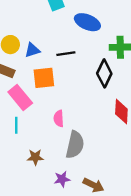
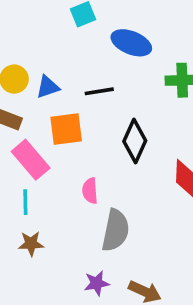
black diamond: (104, 73) -> (135, 141), moved
brown star: (35, 157) -> (31, 244), moved

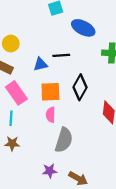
blue triangle: (48, 87) -> (40, 64), moved
orange square: (66, 129) -> (50, 92), moved

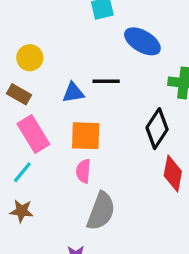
black diamond: (80, 87) -> (157, 129), moved
cyan line: (11, 118) -> (22, 172), turned 32

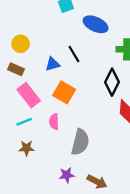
black line: (106, 81) -> (74, 54), turned 66
orange square: (86, 136) -> (64, 92), turned 35
pink semicircle: (83, 171) -> (54, 122), moved
cyan line: (22, 172) -> (24, 122), turned 35

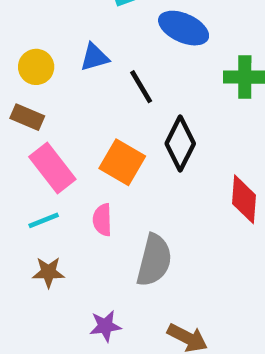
blue triangle: (53, 64) -> (94, 57), moved
black diamond: (112, 82) -> (180, 144), moved
purple star: (67, 175) -> (105, 326), moved

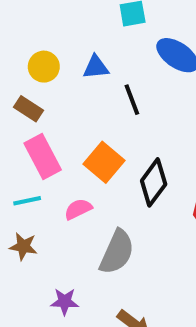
black diamond: (180, 144) -> (154, 182), moved
pink semicircle: (102, 220) -> (78, 209), turned 56

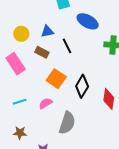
brown rectangle: (29, 109) -> (42, 52), moved
pink rectangle: (43, 157) -> (16, 64), moved
brown star: (23, 246) -> (20, 133), moved

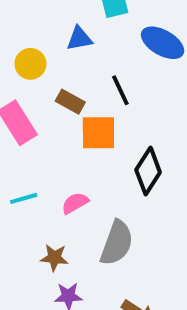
blue triangle: (47, 31) -> (79, 39), moved
orange square: (56, 79) -> (98, 133), moved, turned -36
brown star: (20, 133) -> (54, 258), moved

